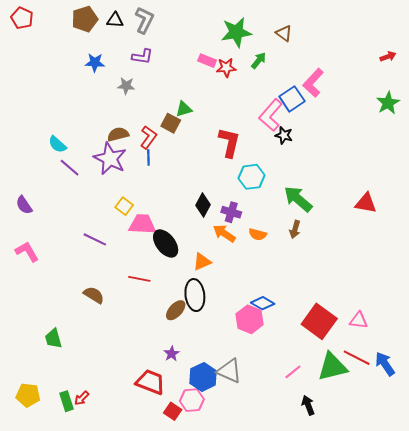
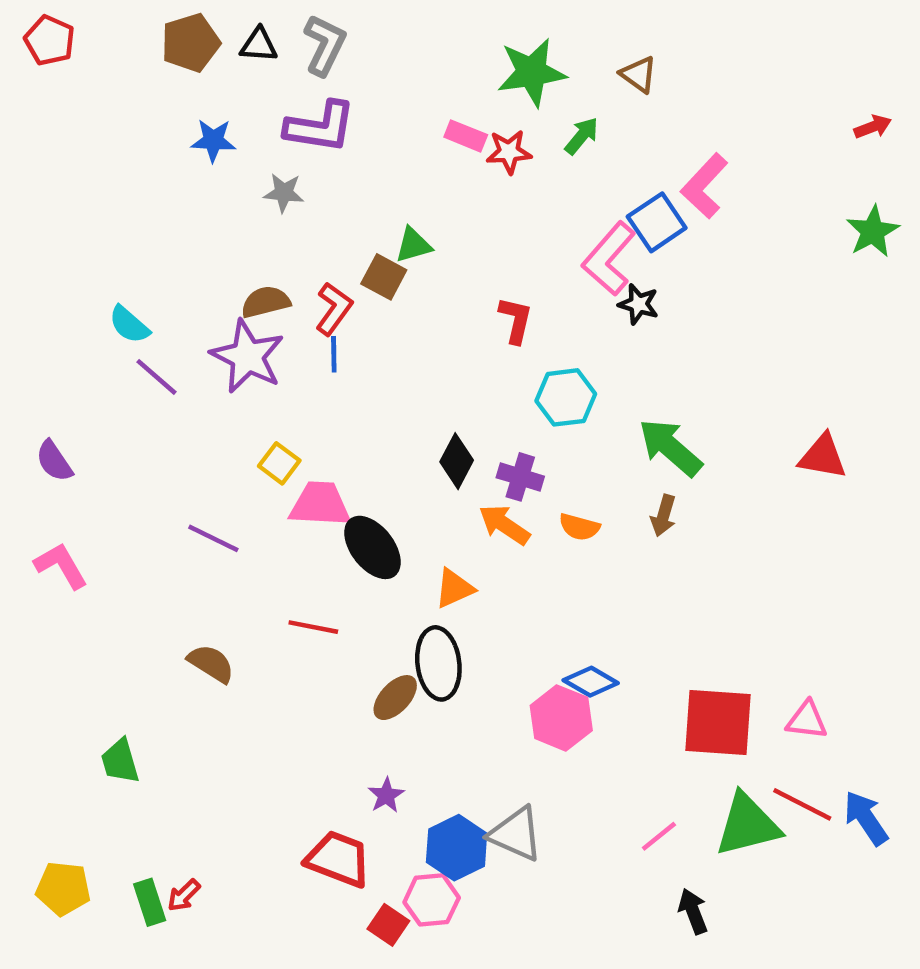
purple L-shape: (142, 56) -> (320, 127), size x1.5
red L-shape: (229, 142) -> (516, 320), size x0.7
red square: (319, 321) -> (718, 723), turned -32

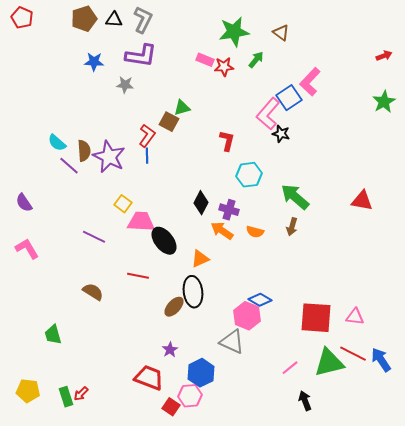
brown semicircle: (266, 302) -> (84, 151), moved, turned 100
gray triangle: (516, 834) -> (232, 342), moved

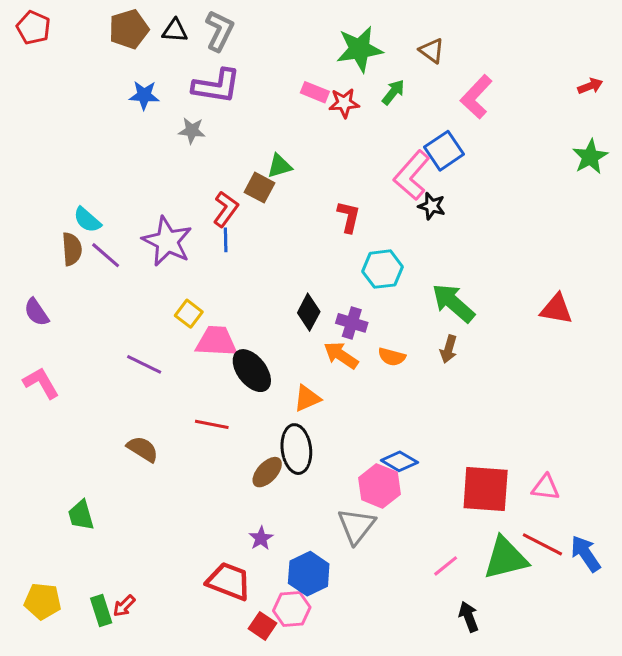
pink L-shape: (310, 82) -> (476, 97), moved
brown semicircle: (84, 151) -> (72, 249), moved
gray triangle: (232, 342) -> (356, 526), turned 44

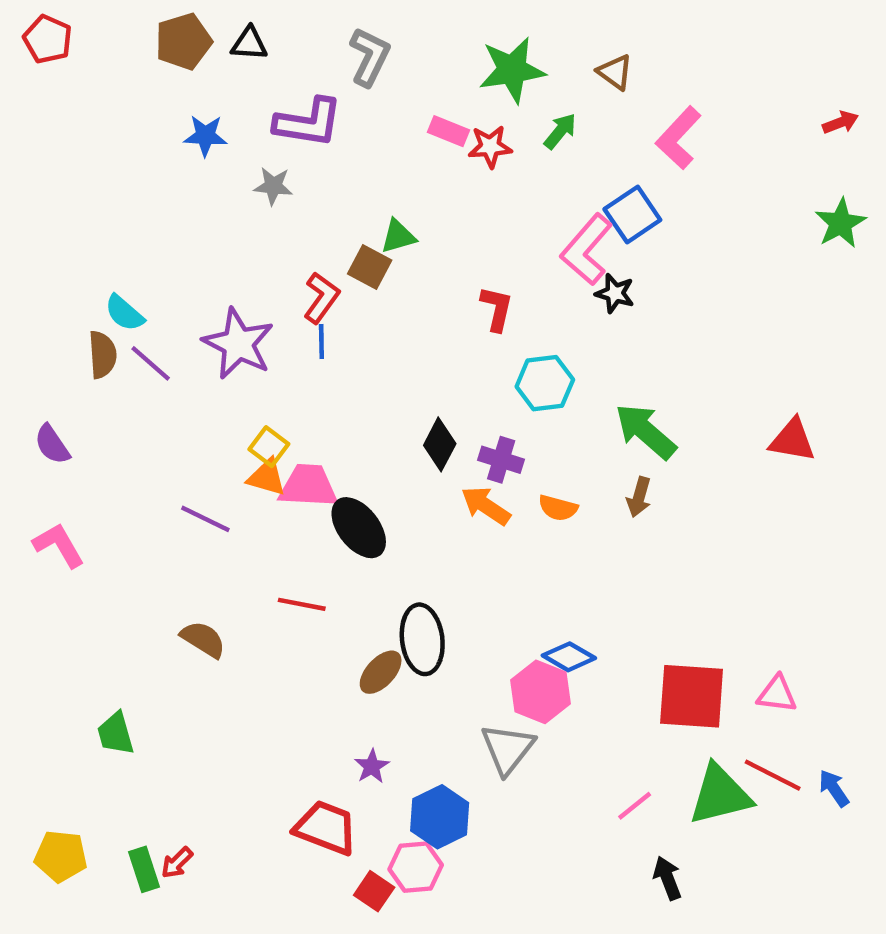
gray L-shape: (219, 31) -> (370, 57), moved
orange triangle: (307, 398) -> (267, 477), moved, turned 40
blue arrow: (586, 554) -> (834, 788), size x0.7

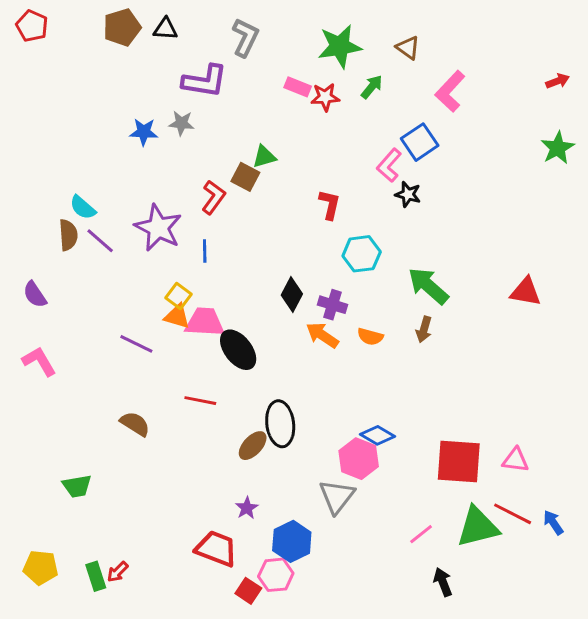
blue star: (205, 136) -> (144, 132), moved
pink L-shape: (586, 250) -> (389, 165), size x0.7
blue line: (321, 341) -> (205, 251), moved
green trapezoid: (116, 734) -> (77, 486), turned -84

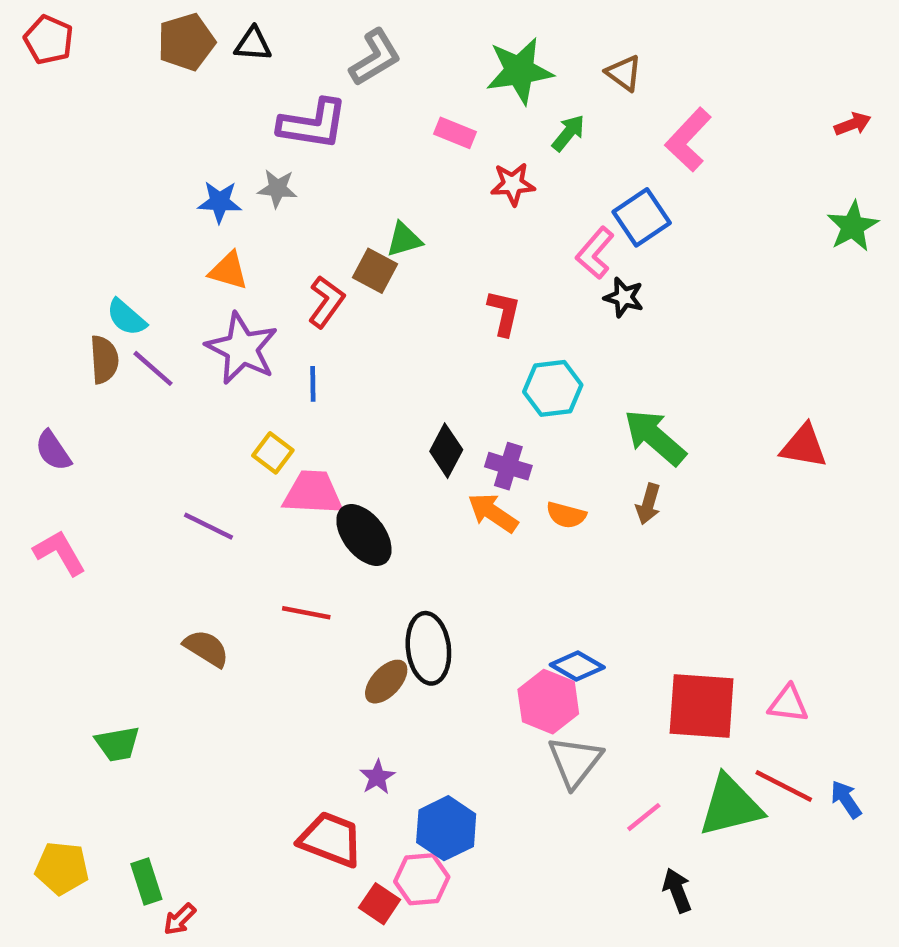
gray L-shape: (245, 38) -> (375, 57), turned 33
red star: (325, 97) -> (513, 184), moved
orange triangle: (177, 316) -> (229, 271), moved
gray triangle: (337, 496) -> (575, 762), moved
red arrow: (118, 572) -> (180, 919), moved

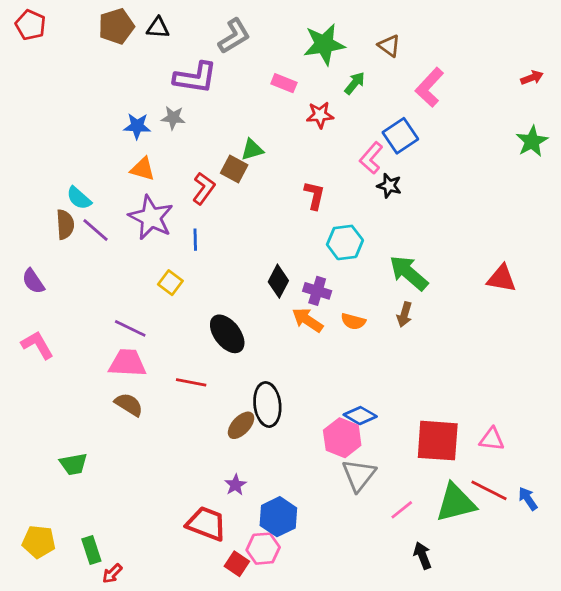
pink trapezoid: (313, 493) -> (127, 363), moved

